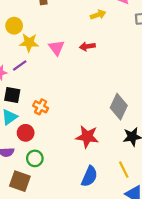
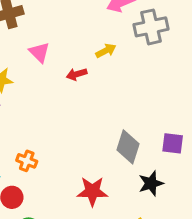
yellow arrow: (98, 15) -> (106, 51), moved
pink triangle: (56, 48) -> (39, 52), moved

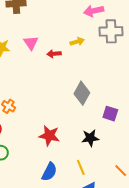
pink triangle: (39, 52) -> (31, 43), moved
gray diamond: (128, 147) -> (82, 93), moved

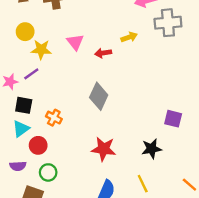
gray diamond: (82, 93) -> (99, 96), moved

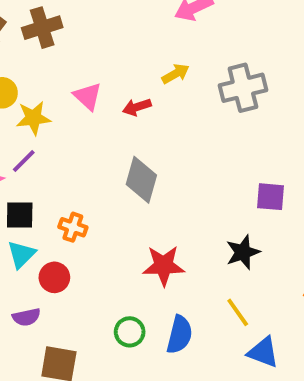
gray cross: (168, 23) -> (243, 88), moved
green circle: (48, 172) -> (130, 332), moved

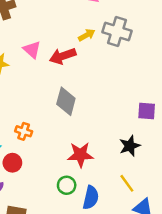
gray cross: (243, 88) -> (117, 32), moved, turned 32
red arrow: (137, 107) -> (63, 56), size x1.5
green circle: (130, 332) -> (67, 185), moved

